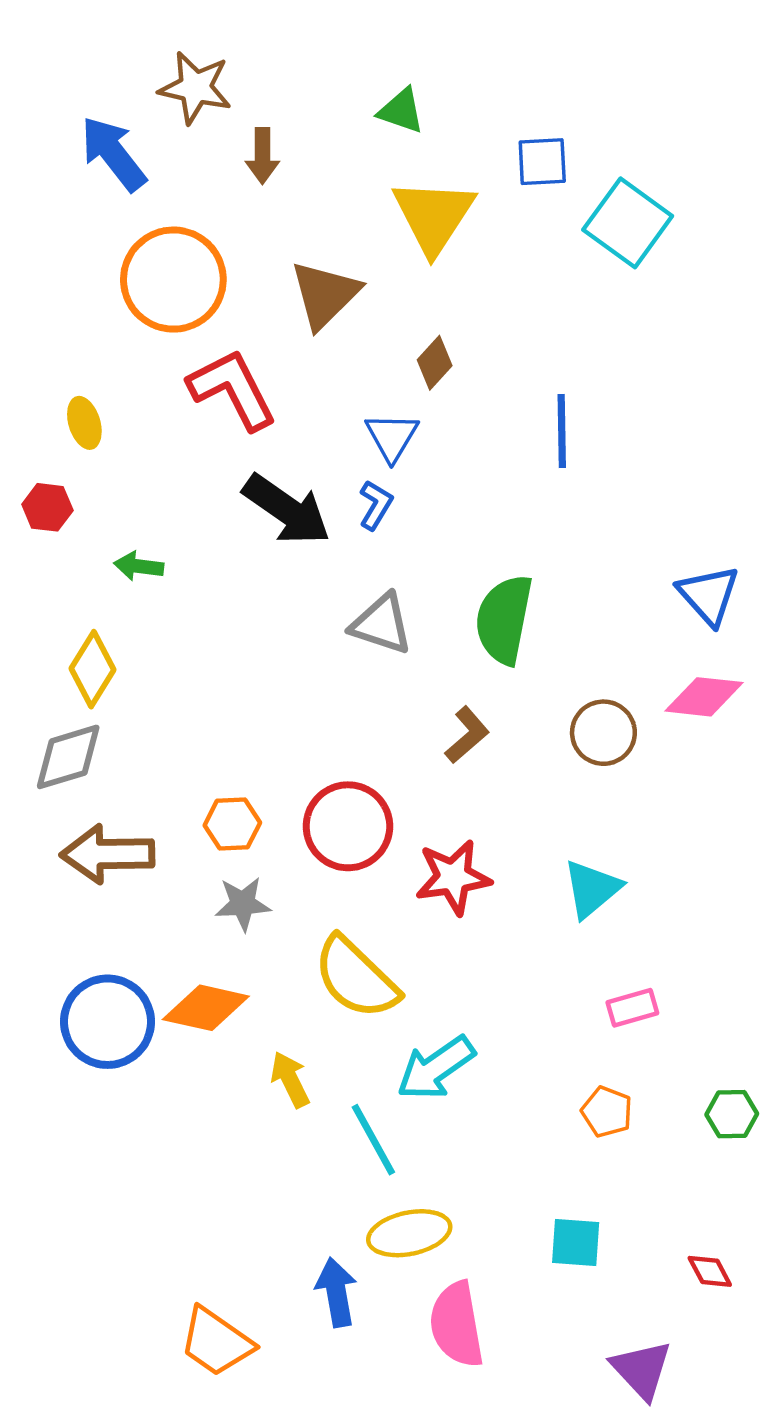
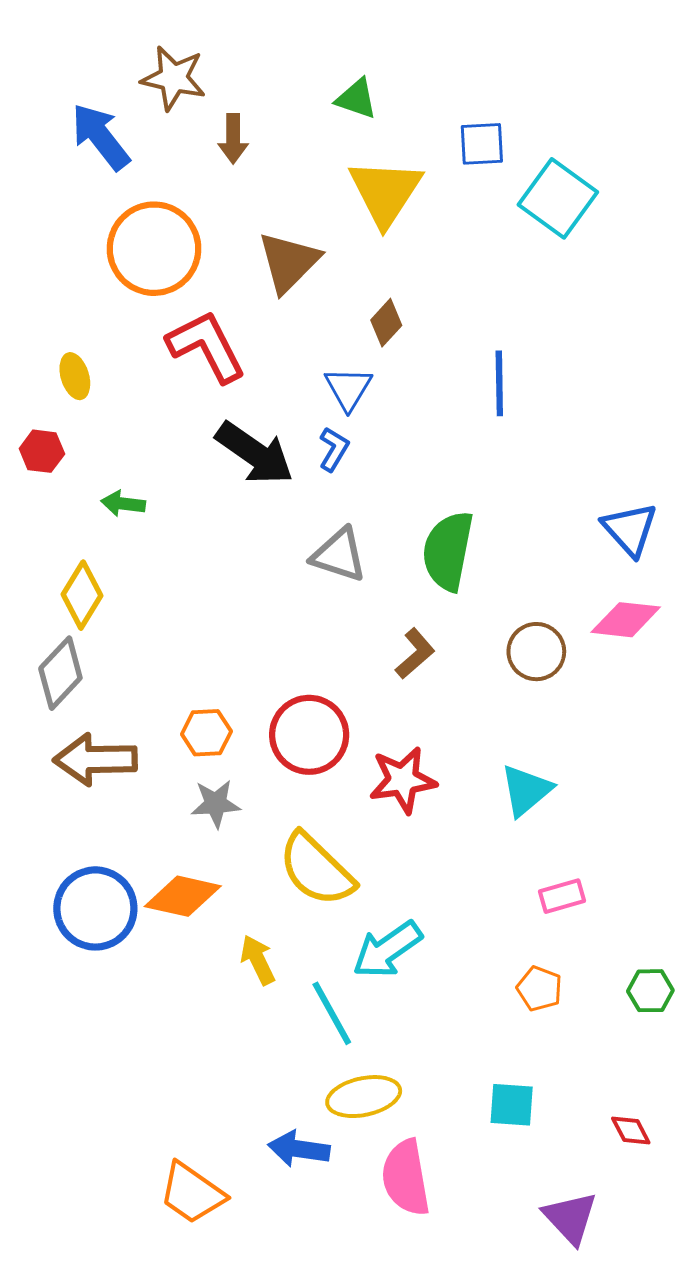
gray diamond: (68, 757) -> (60, 673), turned -30
blue arrow: (336, 1292) -> (299, 1149), turned -72

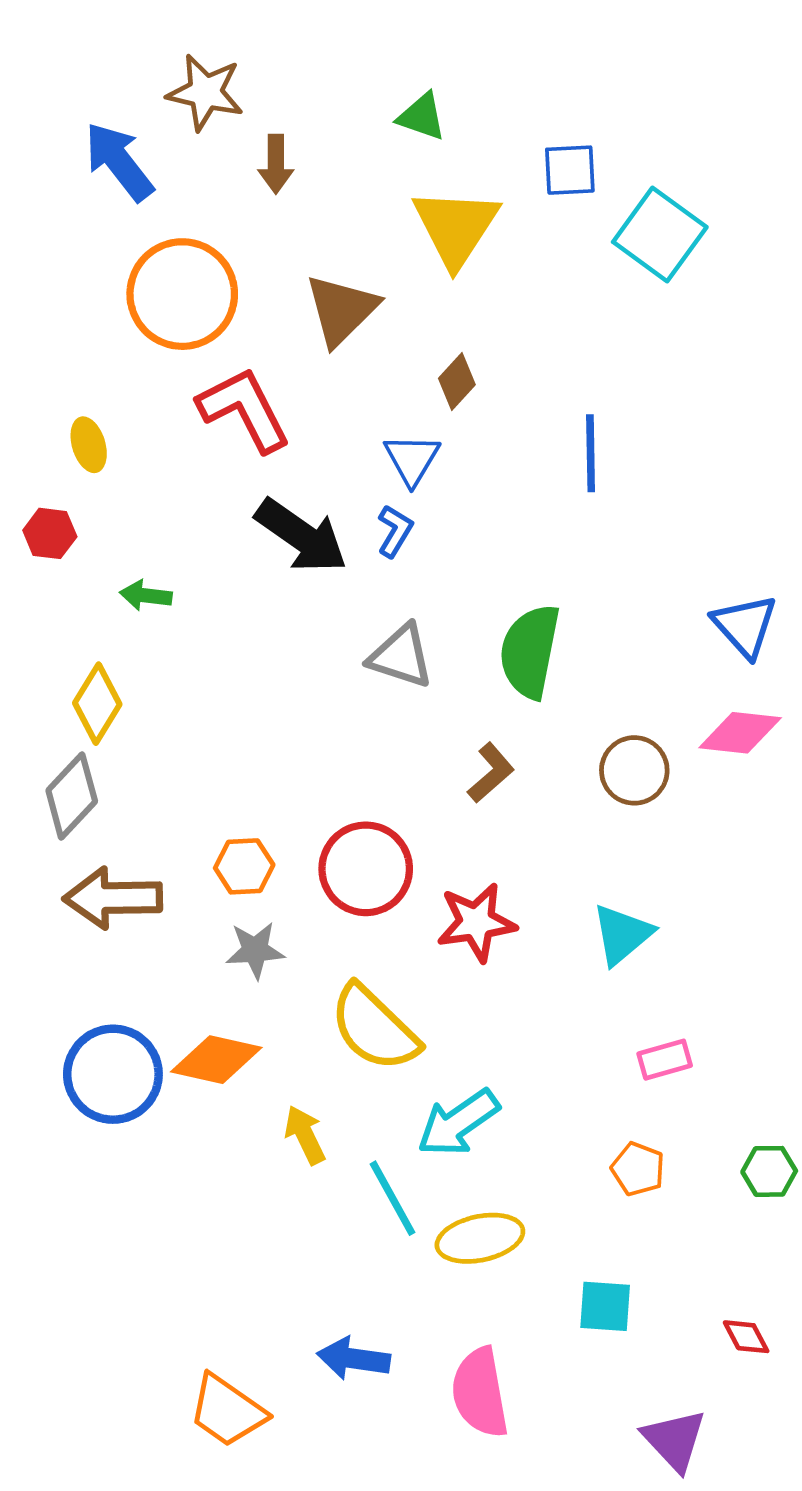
yellow ellipse: (364, 1097) -> (480, 1238), moved

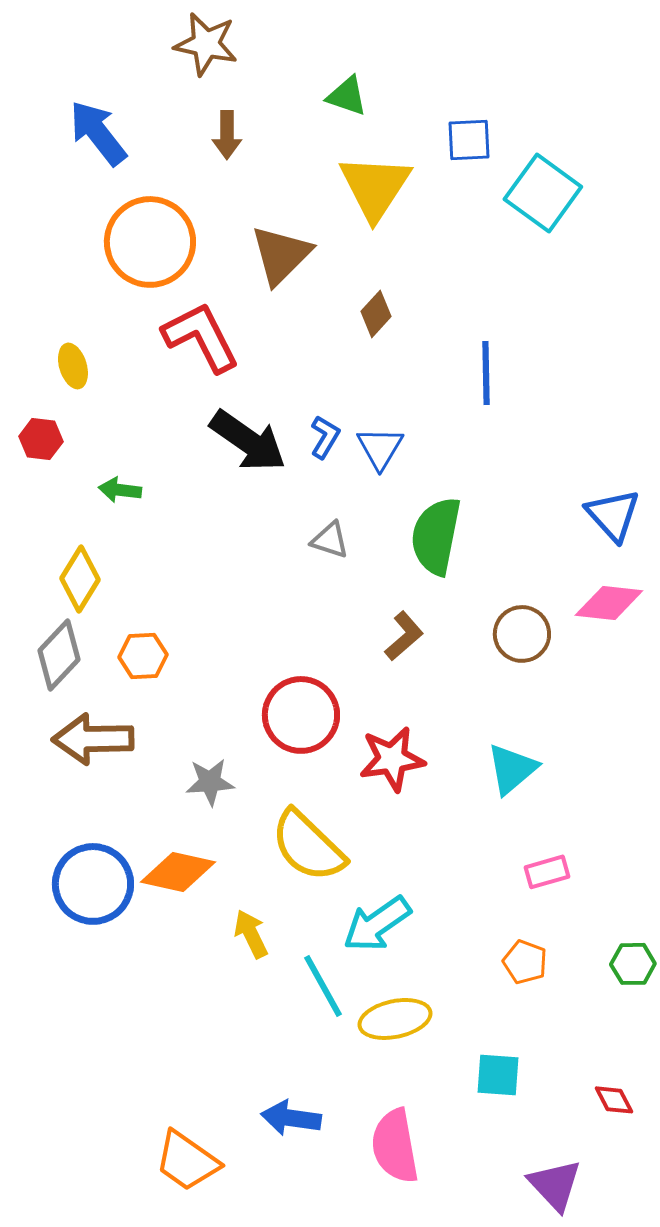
brown star: (205, 92) -> (206, 44), moved
blue triangle: (412, 459) -> (380, 448), moved
gray triangle: (401, 656) -> (330, 540), size x0.7
orange hexagon: (244, 866) -> (143, 656), moved

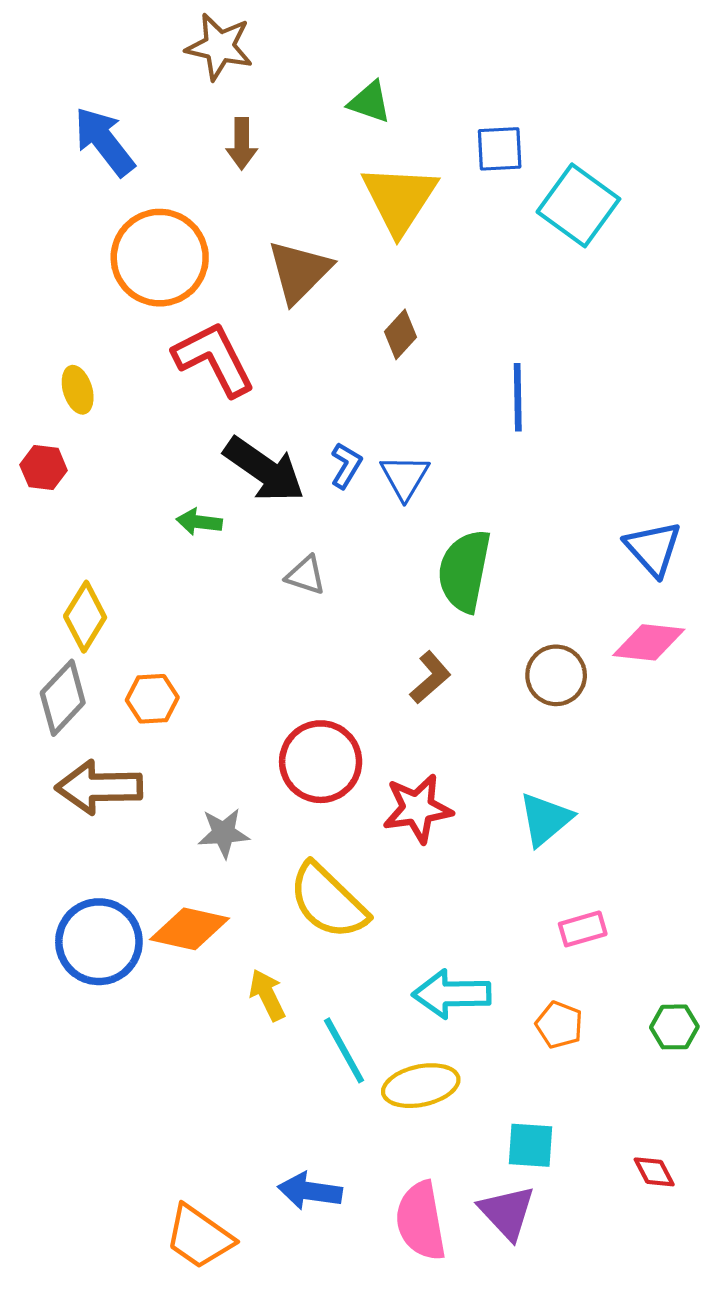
green arrow: (120, 490) -> (199, 522), moved
gray triangle: (330, 540) -> (306, 575), moved
cyan arrow: (377, 924) -> (452, 994), moved, turned 34
purple triangle: (555, 1185) -> (507, 1212), moved

